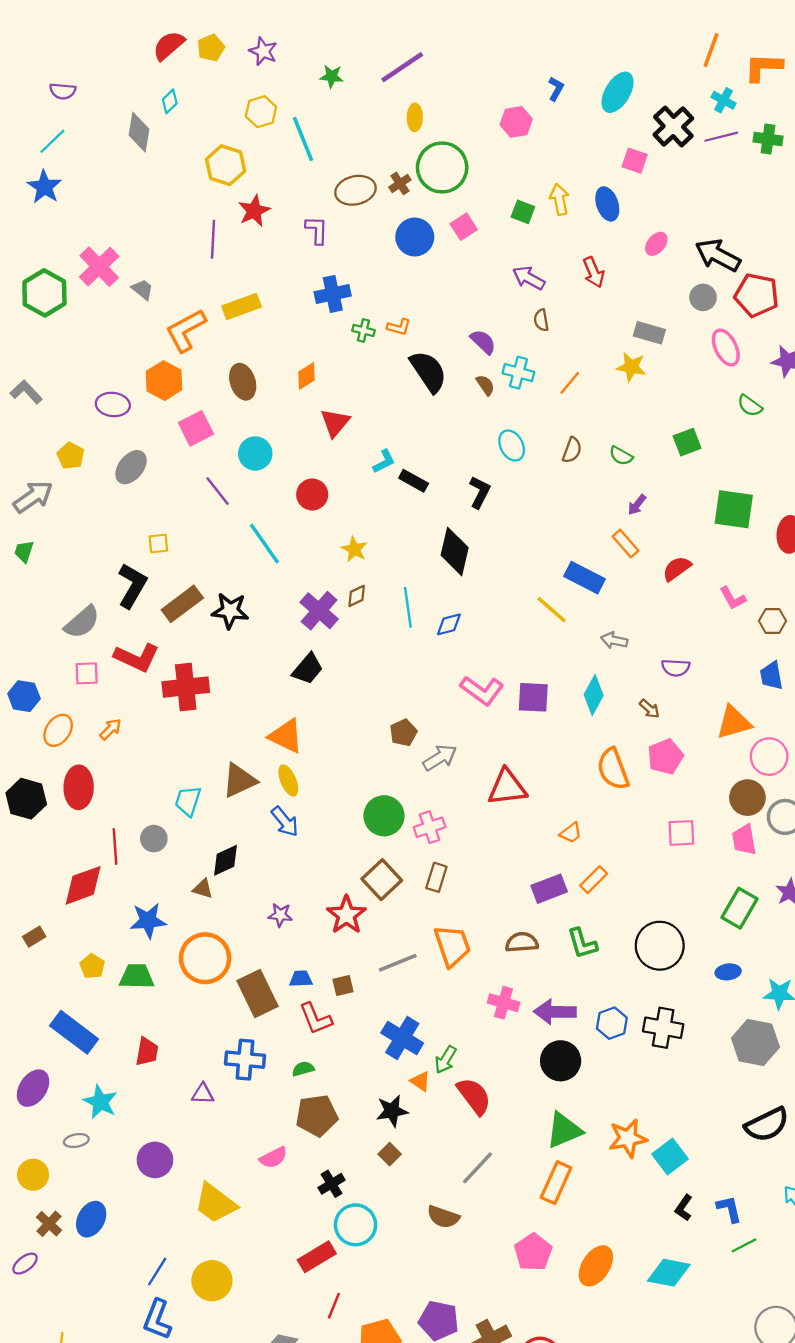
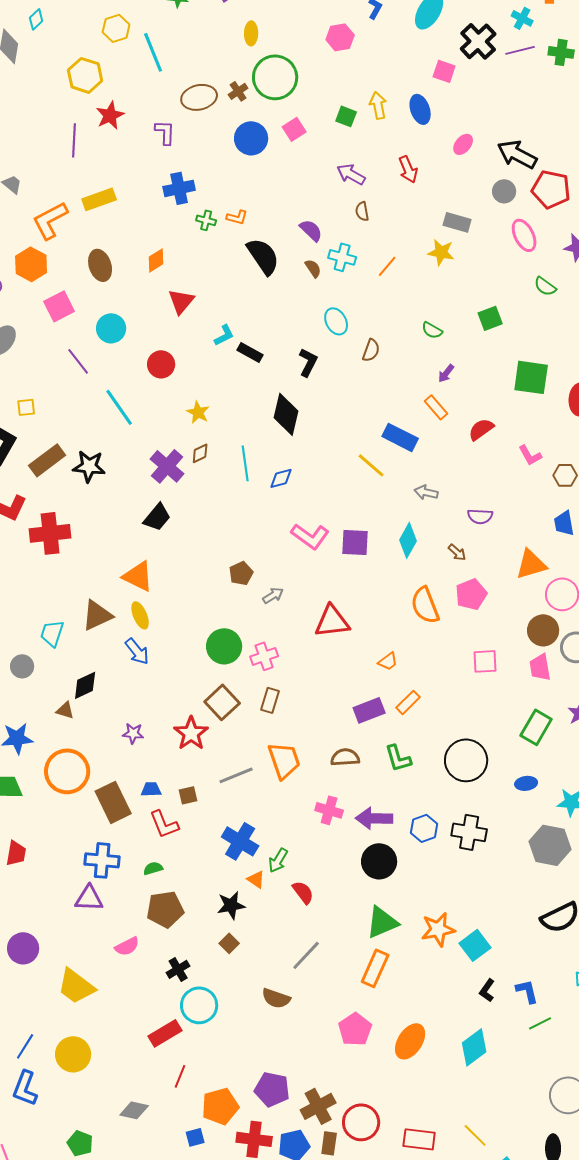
brown semicircle: (572, 450) -> (371, 350), moved
gray arrow: (440, 758) -> (273, 595), size x0.7
purple triangle: (203, 1094) -> (89, 898), moved, size x1.4
red semicircle: (474, 1096) -> (303, 892), size x0.7
cyan diamond: (669, 1273) -> (474, 1047), turned -48

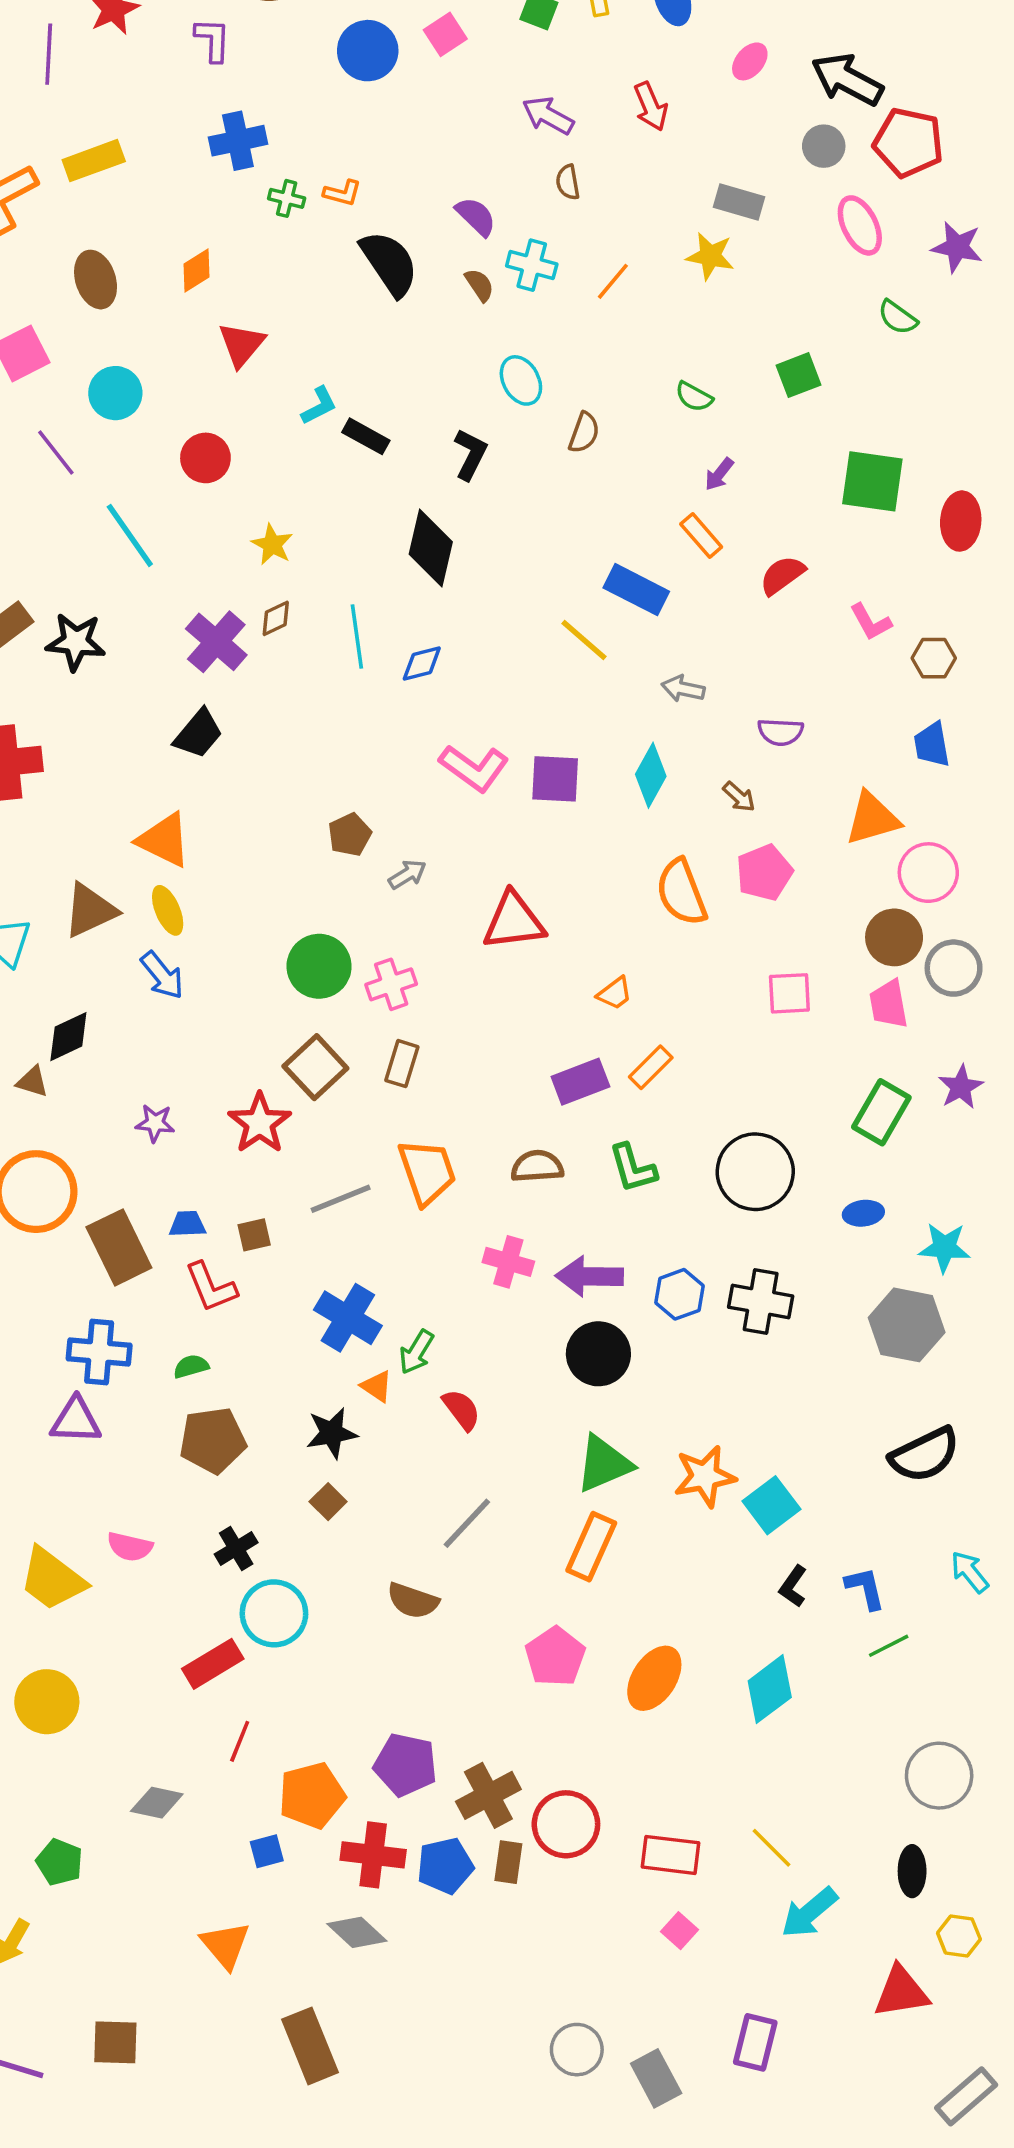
pink semicircle: (127, 946) -> (130, 1547), moved, turned 40

